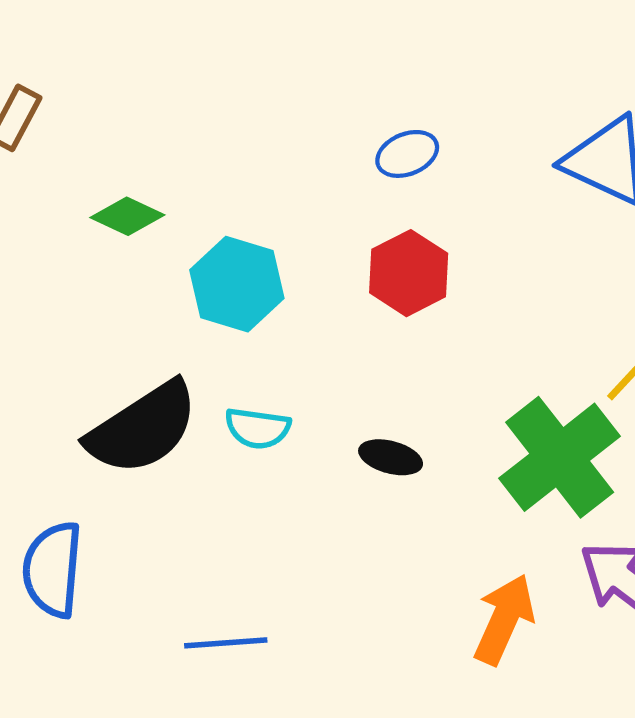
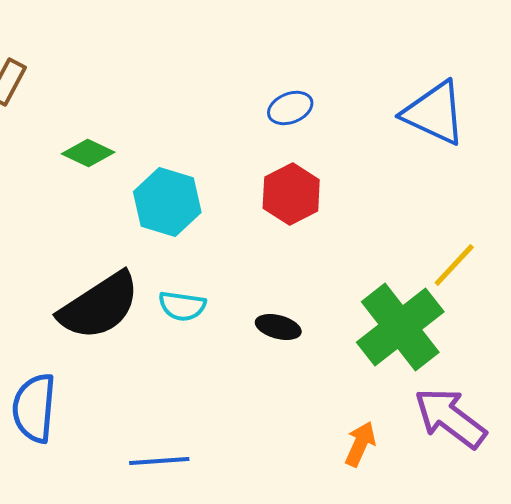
orange arrow: (504, 619) -> (360, 444), size x0.7

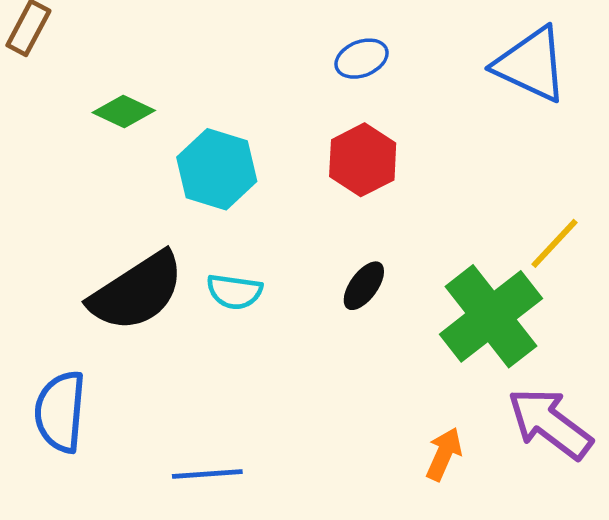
black ellipse: (278, 327) -> (364, 286), moved, turned -69

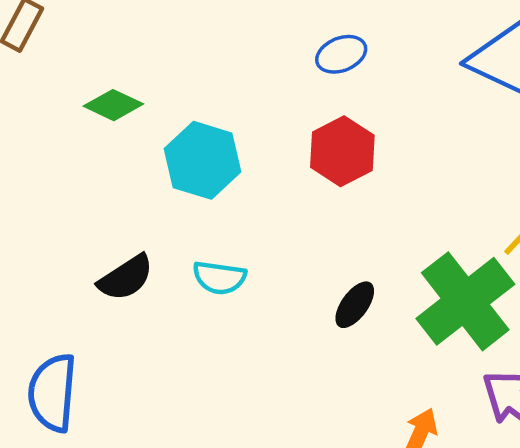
black ellipse: (364, 286) -> (355, 305), moved
black semicircle: (137, 292) -> (126, 278), size x0.6

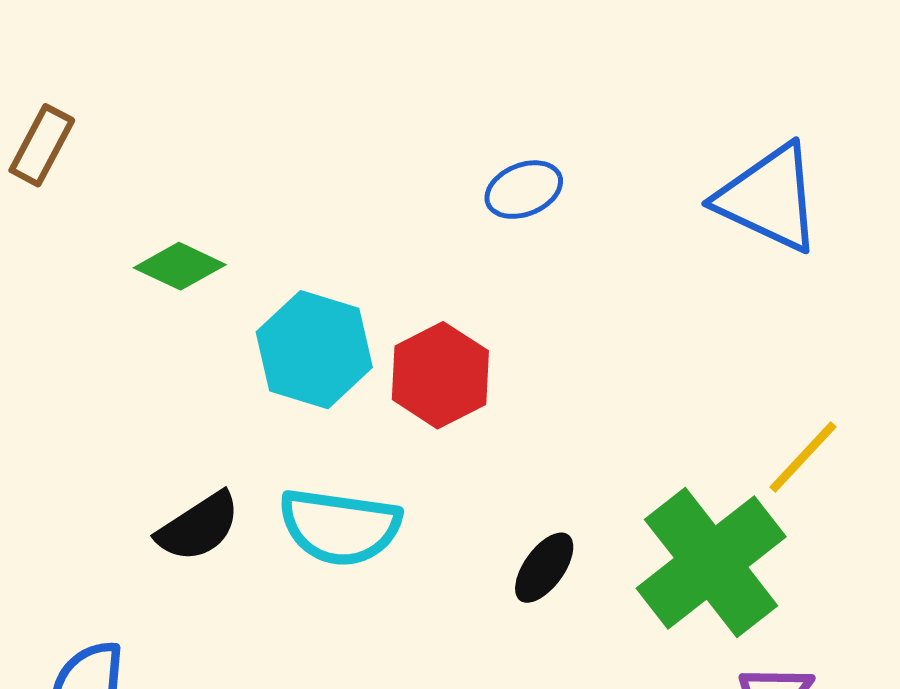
red hexagon: (342, 151) -> (440, 375), moved
cyan semicircle: (219, 278) -> (340, 527), size x1.5

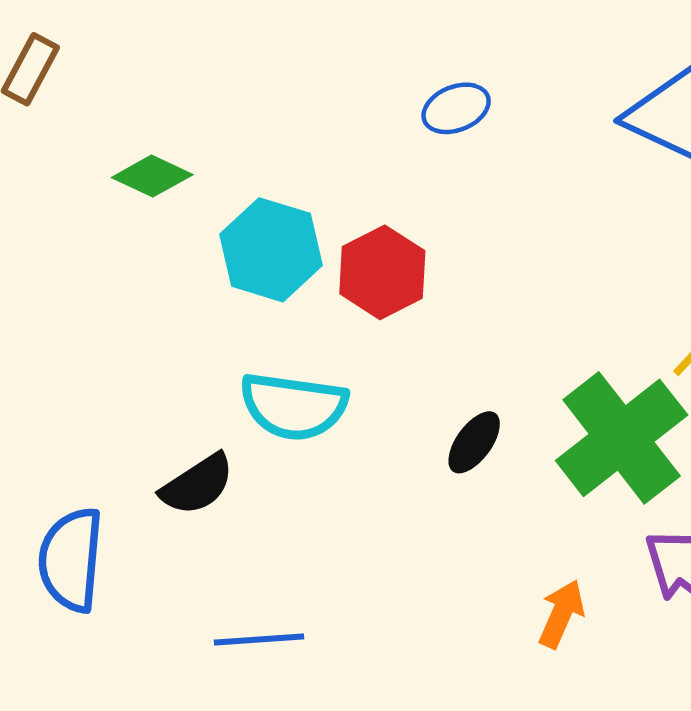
black semicircle: (198, 527) -> (197, 484), moved

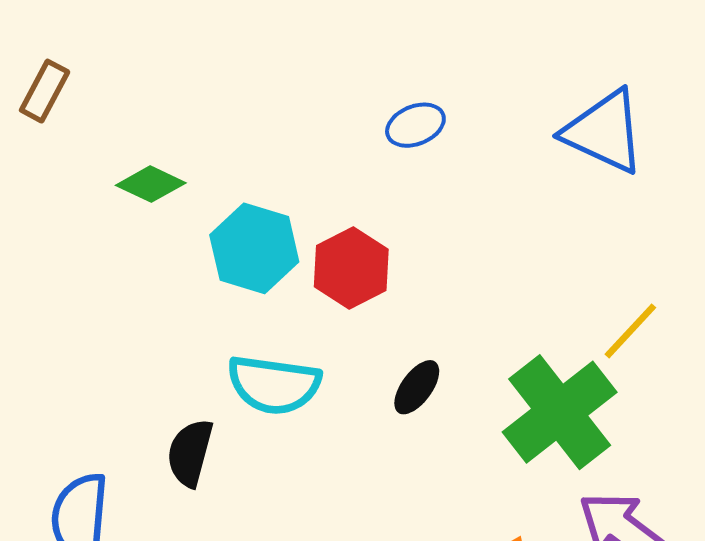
black ellipse: (474, 442) -> (417, 387), moved
black semicircle: (197, 484) -> (190, 453), turned 138

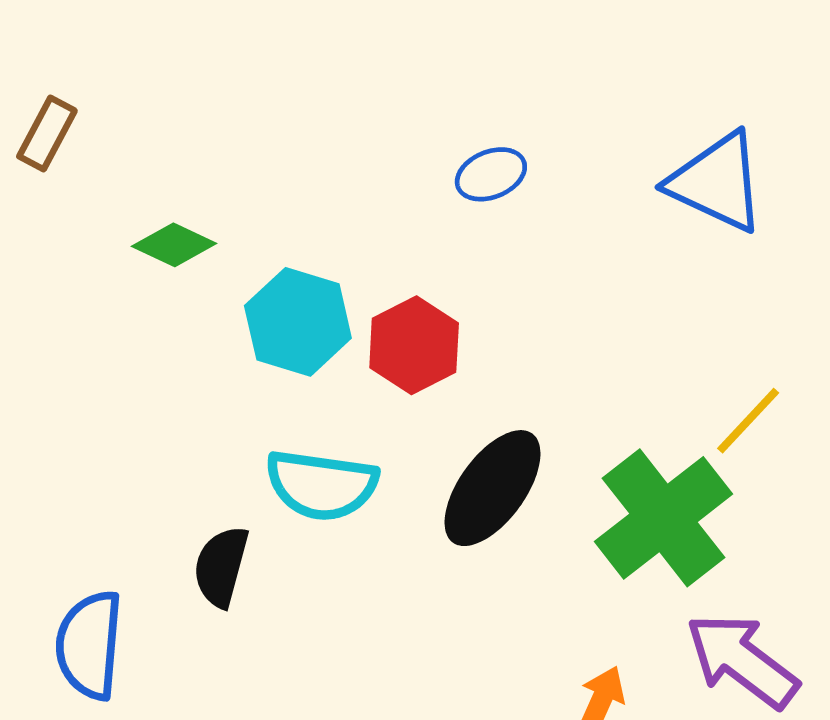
black ellipse: (417, 387) -> (492, 488), size x1.8

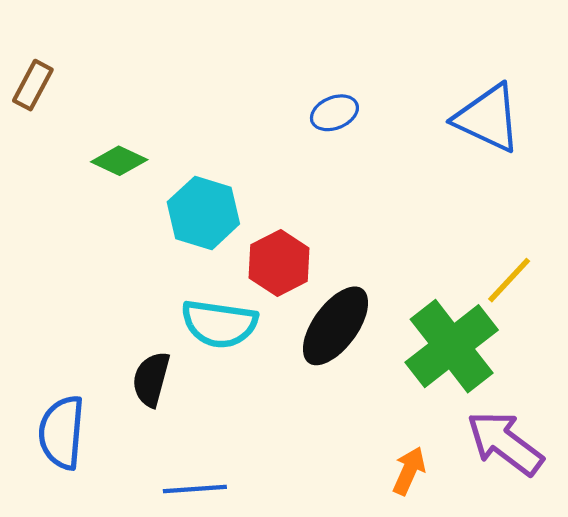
red hexagon: (414, 345) -> (279, 263), moved

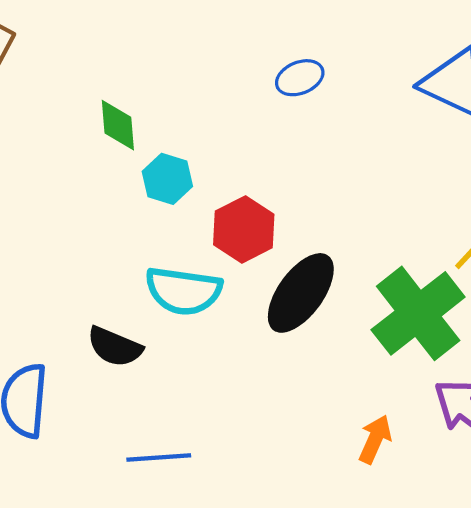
green diamond: (119, 161) -> (118, 125), moved, turned 60
cyan hexagon: (203, 213) -> (167, 179), size x0.7
black semicircle: (151, 379) -> (115, 347), turned -82

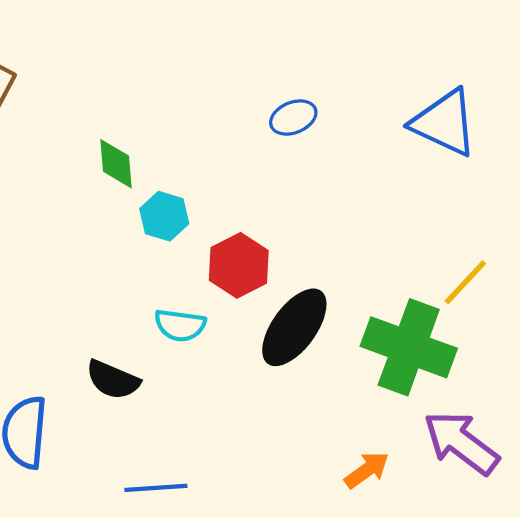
cyan semicircle: (184, 291) -> (180, 325), size x0.7
green cross: (418, 313) -> (409, 347), turned -32
orange arrow: (375, 439) -> (367, 470), turned 30

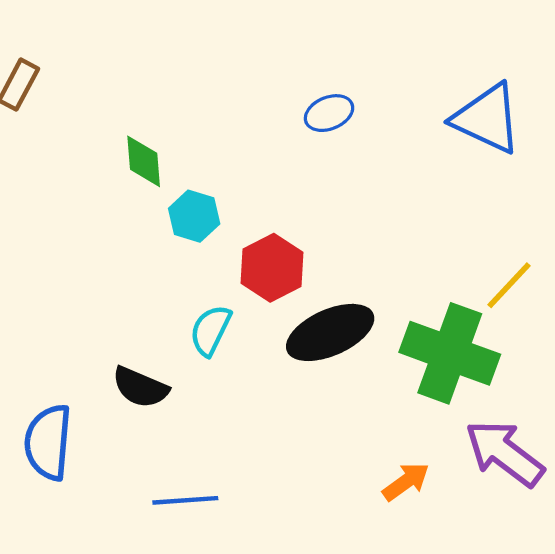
cyan semicircle: (180, 325) -> (211, 330), turned 108
black ellipse: (294, 327) -> (330, 332), turned 30

